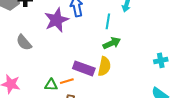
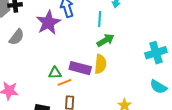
gray semicircle: (24, 42) -> (17, 37), moved, turned -96
cyan cross: (161, 60) -> (156, 53), size x1.5
green triangle: (51, 85) -> (55, 73), moved

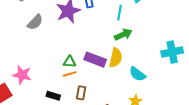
orange line: (64, 82) -> (70, 74), moved
cyan semicircle: (158, 87) -> (137, 74), moved

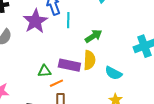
cyan line: (119, 13) -> (68, 20), moved
orange line: (70, 74) -> (56, 83), moved

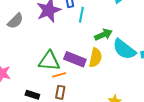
green triangle: (44, 71) -> (49, 61), size x1.6
cyan semicircle: (113, 73) -> (124, 49), moved, size x1.4

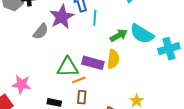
gray semicircle: (15, 21) -> (41, 31), moved
cyan semicircle: (124, 49) -> (142, 34), moved

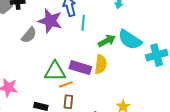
purple star: (62, 17) -> (50, 21), turned -30

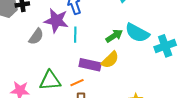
cyan line: (83, 23) -> (75, 35), moved
yellow semicircle: (101, 64) -> (110, 60), turned 42
green triangle: (55, 71) -> (50, 81), moved

